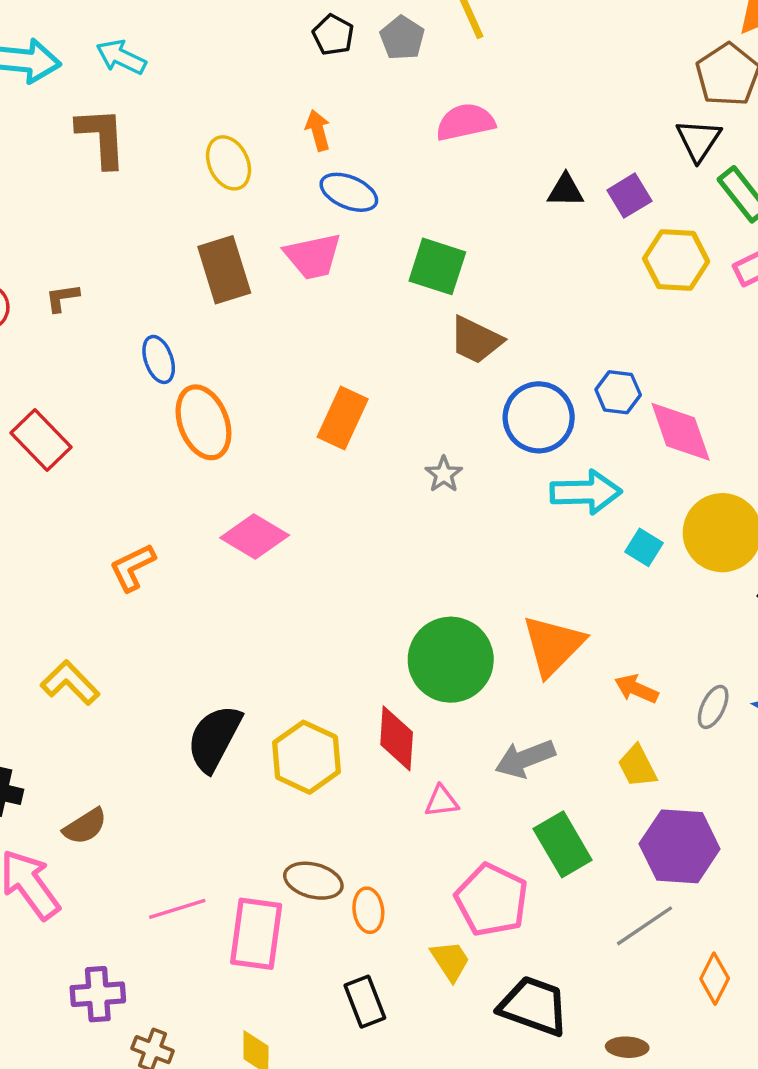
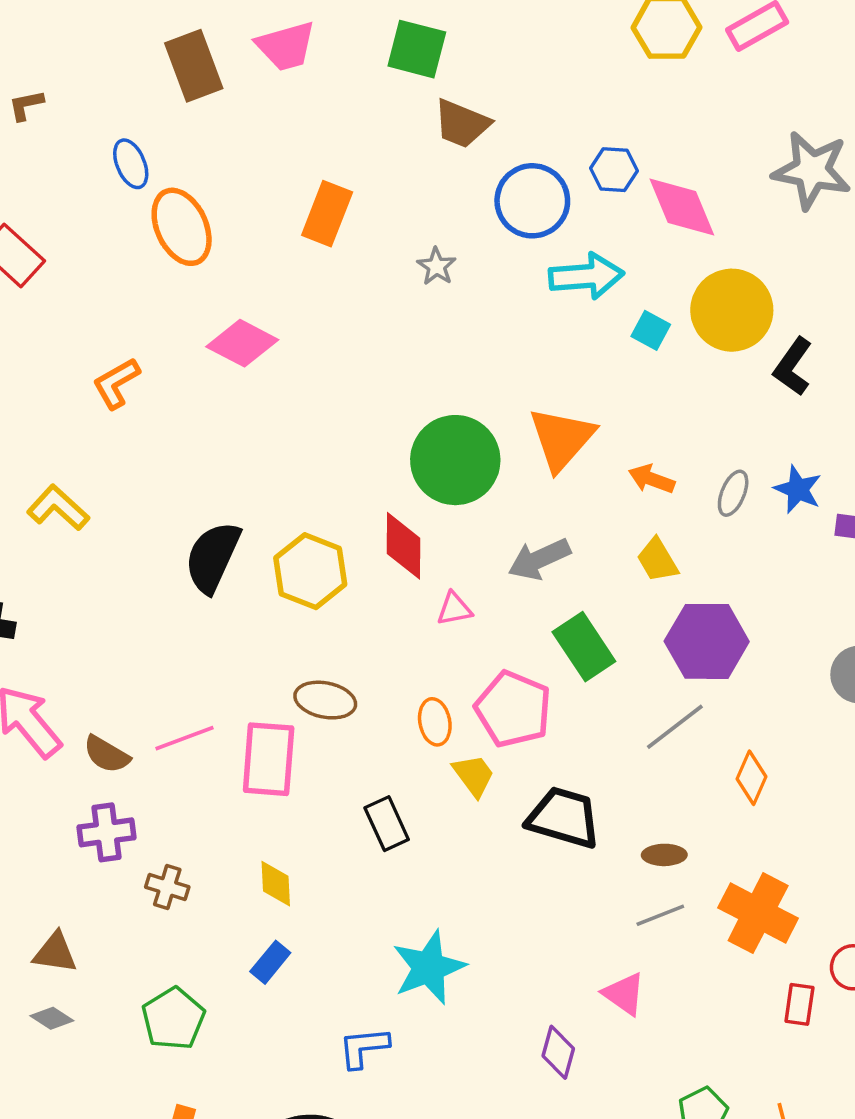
brown semicircle: (85, 826) -> (107, 754), moved, turned 66
orange ellipse: (368, 910) -> (435, 722), moved

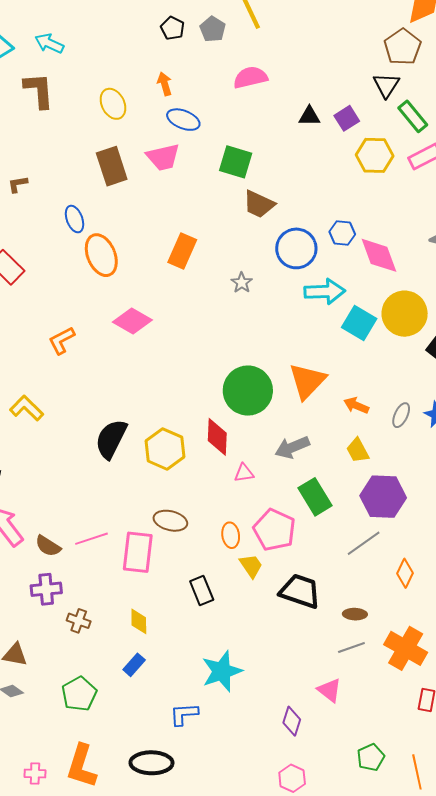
cyan square: (651, 330) -> (359, 323), size x1.6

